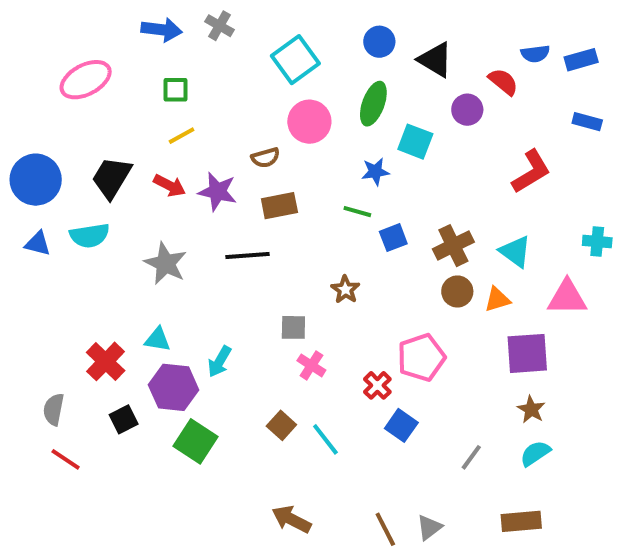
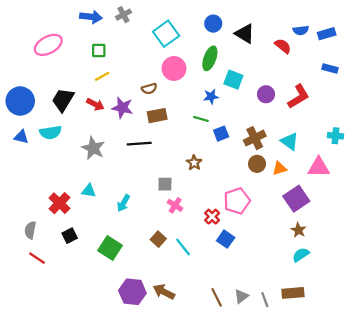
gray cross: (219, 26) -> (123, 15), turned 32
purple circle: (467, 110) -> (266, 94), moved
purple square: (527, 353) -> (296, 199), turned -30
purple hexagon: (174, 387) -> (132, 292), moved
gray line: (471, 457) -> (265, 300), moved, turned -56

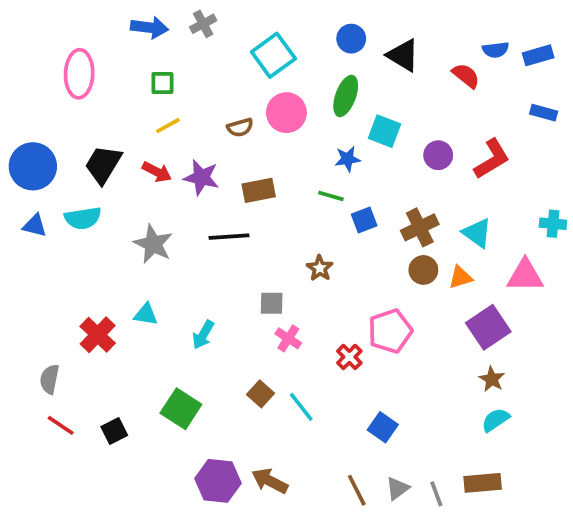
pink ellipse: (48, 45) -> (79, 74), turned -60
brown semicircle: (149, 89) -> (240, 127), moved
black square: (70, 236) -> (114, 431), moved
blue square: (226, 239) -> (383, 427), moved

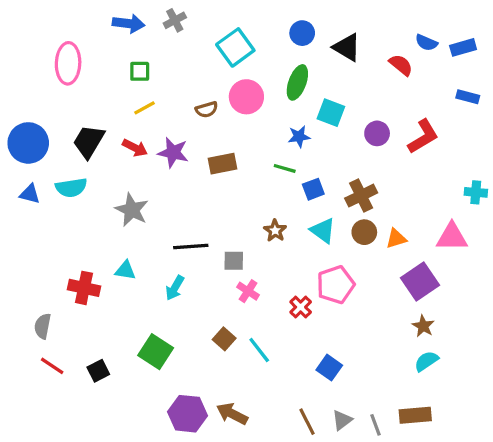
blue semicircle: (496, 50) -> (426, 43), turned 30
cyan triangle: (477, 233) -> (323, 231), moved
black line: (229, 237) -> (191, 246), moved
red cross: (98, 335) -> (84, 288), turned -32

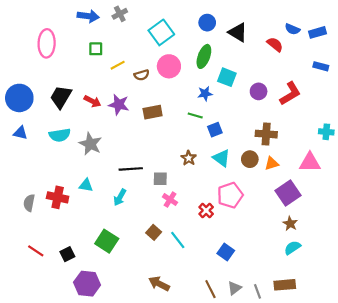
yellow line: (145, 108) -> (118, 65), moved
cyan semicircle: (71, 188) -> (60, 135), moved
brown cross: (361, 196) -> (266, 134), moved, turned 30
gray semicircle: (43, 326) -> (29, 203), moved
purple hexagon: (188, 414) -> (87, 284), moved

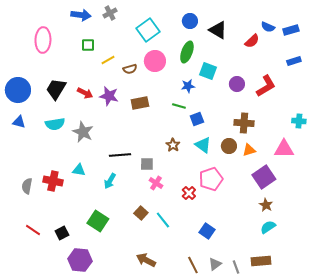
red semicircle: (275, 44) -> (252, 41), turned 98
blue rectangle: (321, 66) -> (294, 61), turned -32

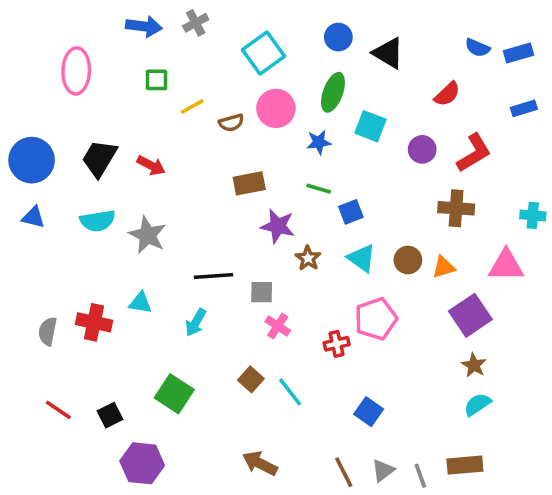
red semicircle: (252, 41) -> (447, 94), moved
blue star: (188, 86) -> (319, 142), moved
purple star: (109, 96) -> (278, 226), moved
brown cross: (244, 123) -> (456, 208), moved
red cross: (189, 193) -> (337, 344), turned 32

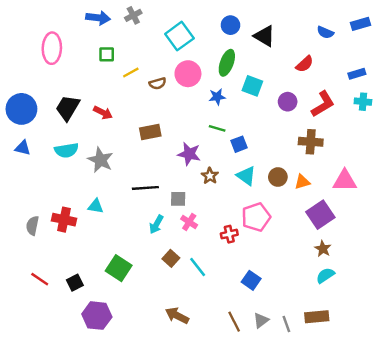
blue rectangle: (518, 53) -> (361, 24), moved
brown rectangle: (249, 183) -> (150, 132), moved
cyan cross: (533, 215) -> (363, 102), moved
cyan arrow: (196, 322) -> (156, 224), moved

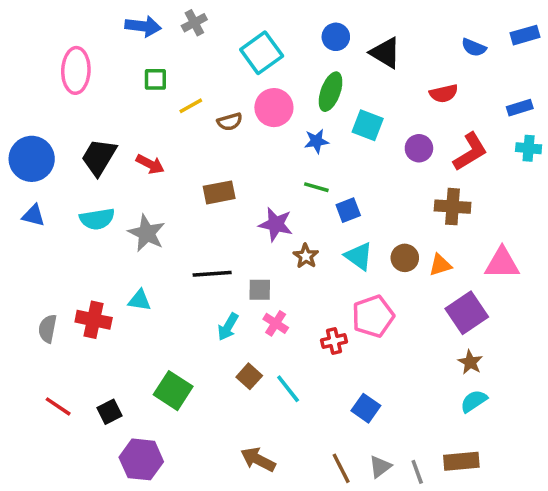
red semicircle: (305, 64) -> (444, 93), turned 30

